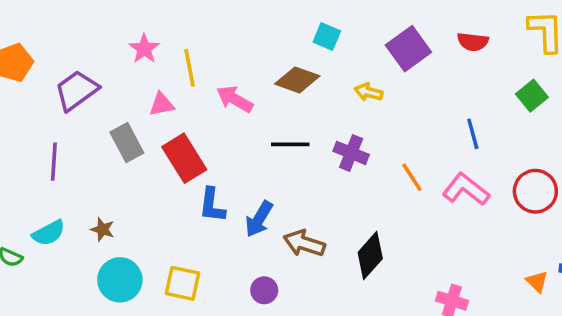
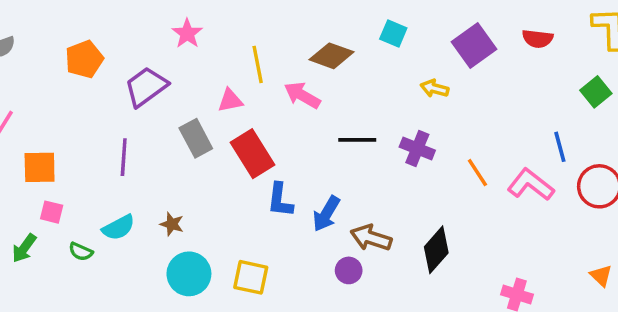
pink star: (144, 49) -> (187, 33), moved
brown diamond: (297, 80) -> (331, 56), moved
blue line: (473, 134) -> (560, 147), moved
purple circle: (264, 290) -> (349, 270), moved

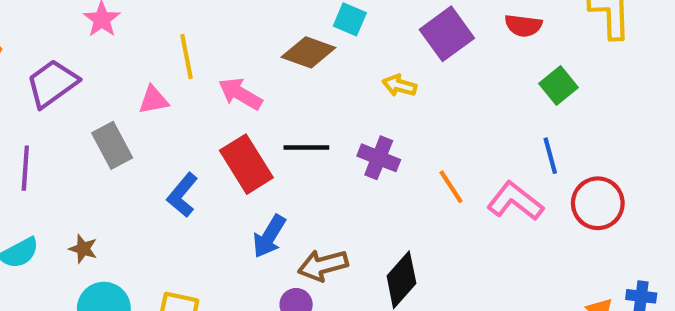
brown diamond: (331, 56) -> (308, 52), moved
green square: (596, 92) -> (559, 85), moved
red rectangle: (252, 154) -> (246, 164), moved
blue L-shape: (280, 200) -> (182, 195), moved, turned 33
brown arrow: (371, 238) -> (323, 265), turned -33

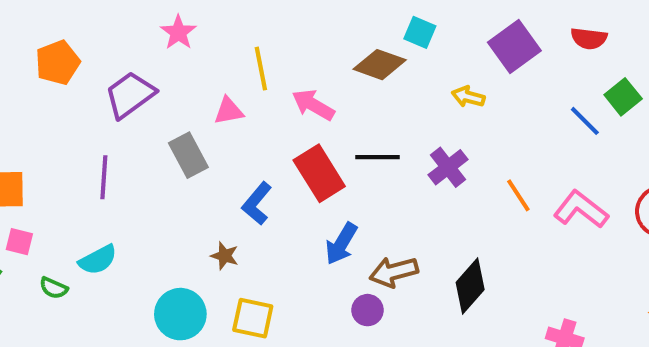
blue line: (550, 156) -> (585, 121), moved, turned -30
purple cross: (379, 158) -> (448, 167), turned 30
brown star: (83, 249) -> (225, 256), moved

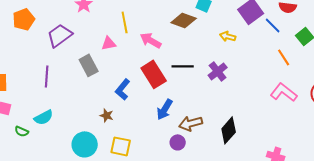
blue line: (585, 121) -> (273, 25), moved
orange line: (518, 195) -> (284, 57), moved

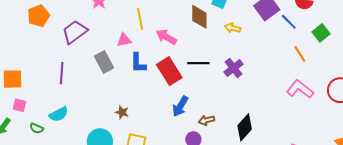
brown diamond: (184, 20) -> (199, 17), turned 70
yellow arrow: (228, 36) -> (233, 28), moved
blue L-shape: (123, 89) -> (138, 63), moved, turned -40
brown arrow: (191, 123) -> (206, 120), size x0.7

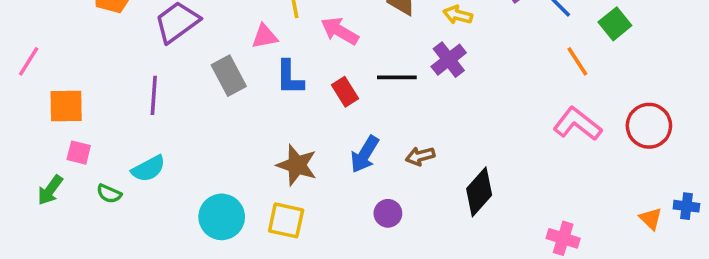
purple cross: (234, 68) -> (449, 60), moved
red rectangle: (169, 71) -> (345, 92), size x0.6
brown star: (122, 112) -> (297, 165), moved, size x1.6
brown arrow: (206, 120) -> (420, 156), moved

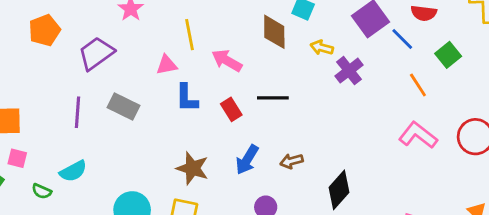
purple cross: (449, 60) -> (349, 71), moved
gray rectangle: (229, 76) -> (123, 107), moved, turned -36

